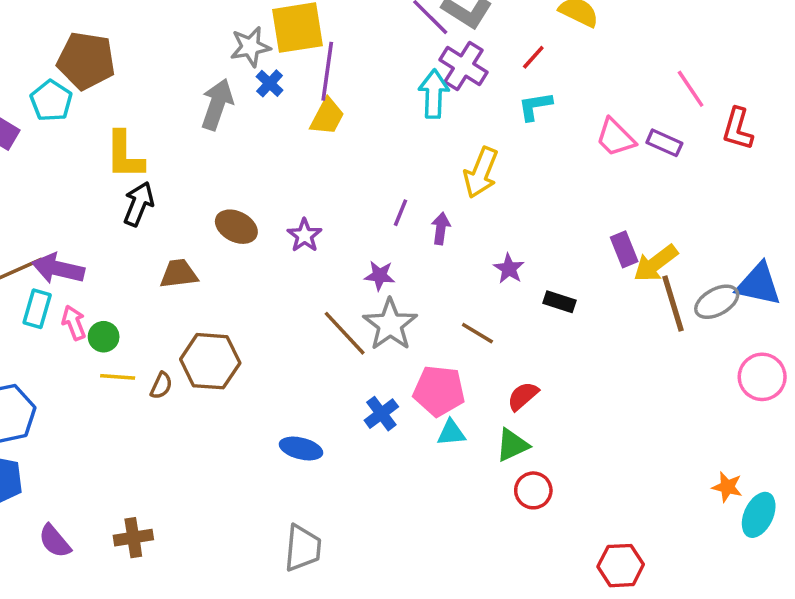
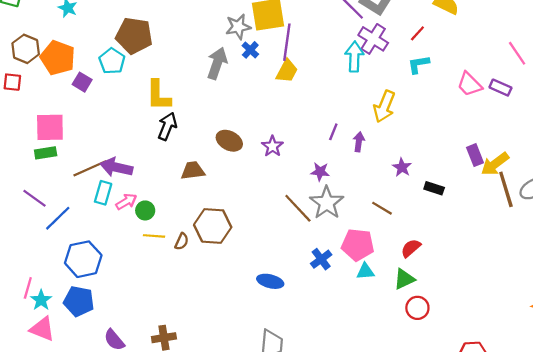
pink arrow: (74, 323) -> (126, 202), turned 80

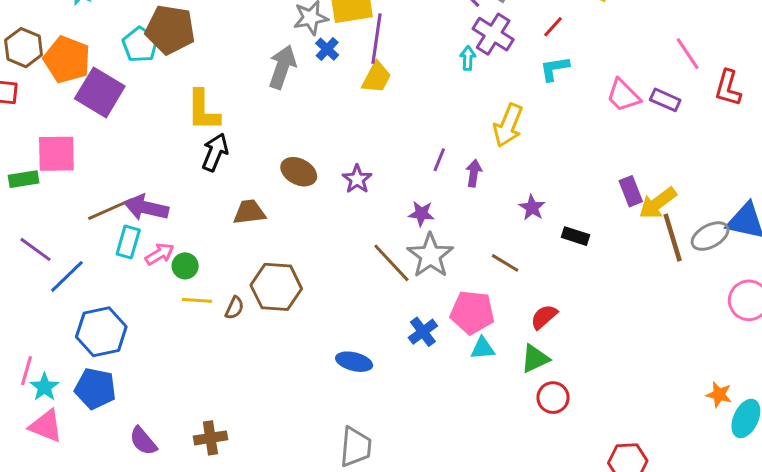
cyan arrow: (354, 57) -> (468, 58), size x0.6
cyan pentagon: (112, 61) -> (140, 45), moved
purple square: (82, 82) -> (100, 92), size x1.8
green rectangle: (46, 153) -> (24, 179), moved

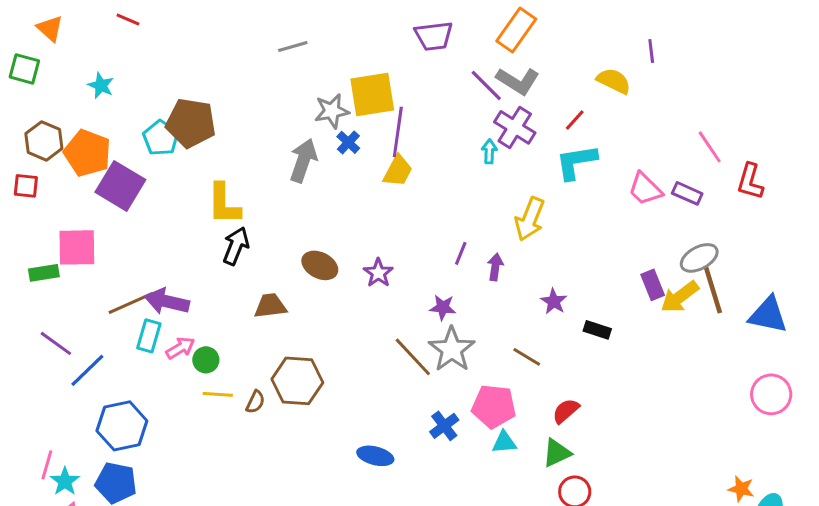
cyan L-shape: (554, 69) -> (576, 162), size x1.4
gray ellipse: (710, 236) -> (699, 258), moved
brown line: (673, 238) -> (713, 289), moved

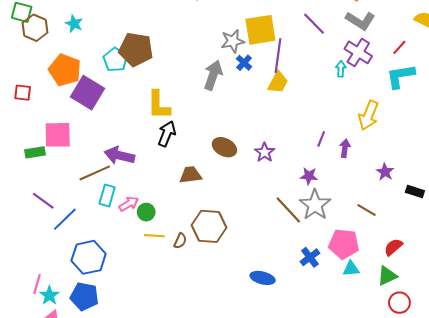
purple line: (486, 85) -> (314, 24), moved
brown hexagon: (44, 141) -> (35, 28), moved
purple arrow: (167, 301) -> (119, 155), moved

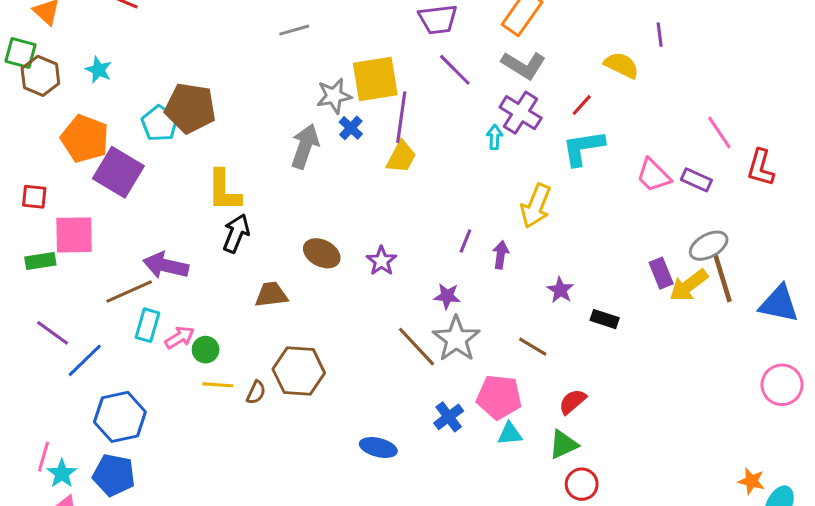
red square: (23, 93) -> (34, 197), moved

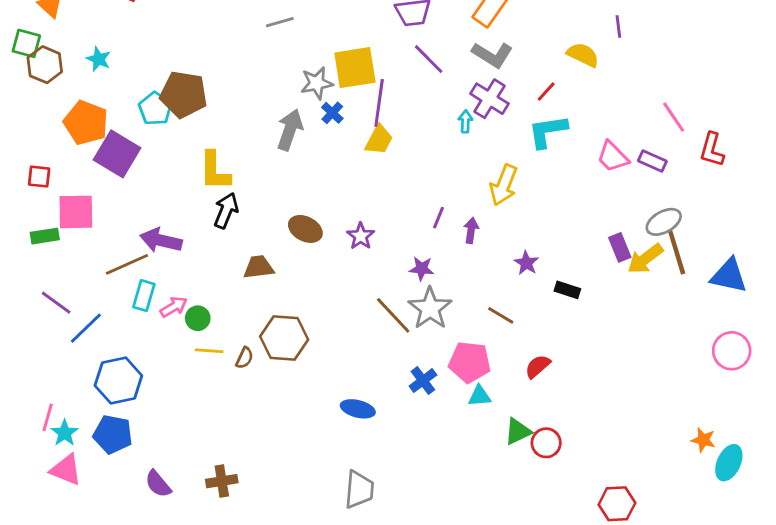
green triangle: (563, 444) -> (518, 432), moved

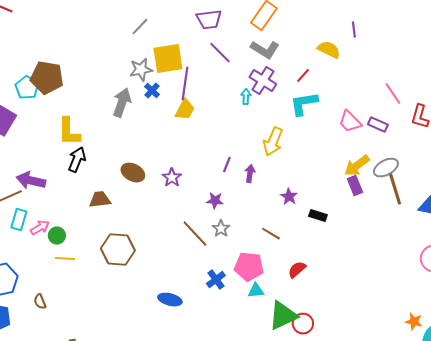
gray line: (280, 22) -> (140, 27), moved, turned -30
yellow arrow: (645, 259) -> (357, 166), moved
gray star: (430, 308) -> (221, 229), size x0.6
brown semicircle: (244, 358) -> (40, 302), moved, turned 133
green triangle: (518, 432) -> (283, 316), size x1.5

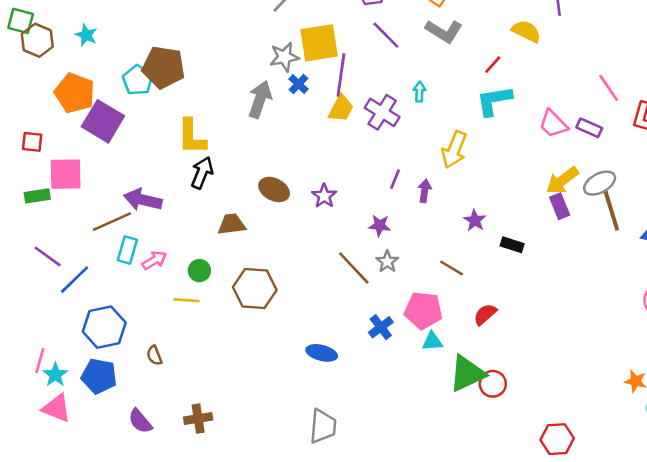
purple cross: (263, 81) -> (382, 112), moved
green circle: (57, 236) -> (199, 271), moved

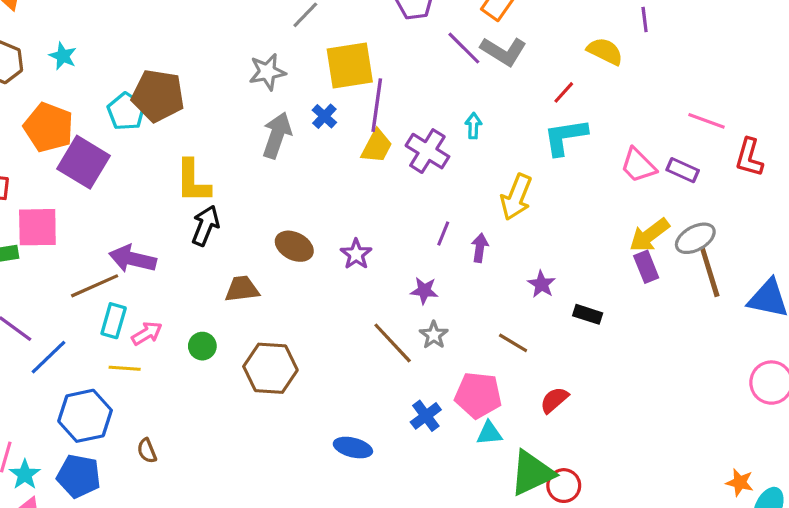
purple line: (386, 35) -> (464, 48), moved
gray star: (284, 57) -> (267, 72), moved
pink line: (609, 88) -> (706, 121), turned -36
yellow line: (187, 300) -> (125, 368), moved

